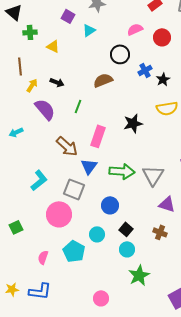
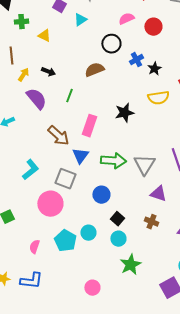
cyan circle: (97, 234) -> (88, 233), moved

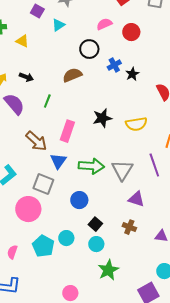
yellow semicircle: (158, 98) -> (136, 124), moved

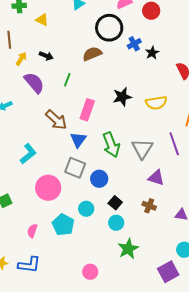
black circle: (89, 49) -> (109, 28), size x1.4
green arrow: (91, 166) -> (111, 145), turned 65
gray square: (43, 184) -> (75, 168), moved
cyan circle: (66, 238) -> (86, 209), moved

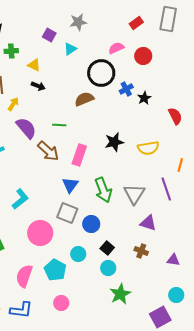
black arrow: (46, 56) -> (38, 86), moved
green line: (67, 80) -> (59, 125), turned 72
brown arrow: (56, 120) -> (48, 151), moved
pink semicircle: (32, 231) -> (24, 276), size x1.6
pink circle: (90, 272) -> (61, 303), moved

